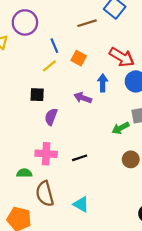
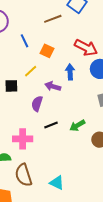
yellow line: (49, 66) -> (31, 71), moved
purple semicircle: (51, 117) -> (37, 104), moved
green arrow: (121, 128) -> (77, 125), moved
black line: (80, 158) -> (51, 125), moved

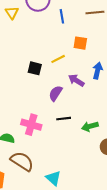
blue line: (24, 41) -> (62, 16), moved
orange square: (47, 51) -> (80, 43), turned -32
brown semicircle: (23, 175) -> (22, 161), turned 125

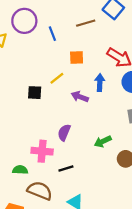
purple semicircle: (56, 93) -> (64, 133), moved
black line: (64, 119) -> (66, 169), moved

